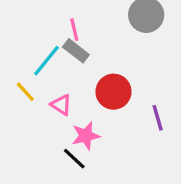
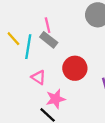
cyan line: (47, 61) -> (28, 47), turned -30
yellow line: (25, 92) -> (13, 39), moved

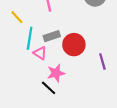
gray rectangle: (49, 40) -> (52, 36), moved, turned -56
cyan line: (28, 47) -> (30, 38), moved

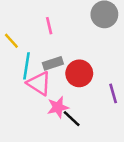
pink triangle: (40, 53) -> (39, 83), size x1.5
black line: (49, 88) -> (72, 119), moved

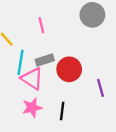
pink star: (58, 107) -> (32, 108), moved
black line: (72, 119) -> (62, 111), turned 54

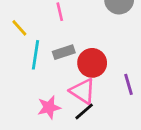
pink triangle: (32, 79) -> (83, 91), moved
black line: (62, 111) -> (84, 111), turned 42

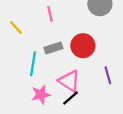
cyan line: (36, 55) -> (33, 64), moved
red circle: (92, 63) -> (83, 46), moved

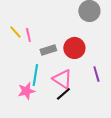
pink line: (50, 14) -> (28, 35), moved
cyan line: (33, 64) -> (35, 75), moved
pink star: (41, 95) -> (26, 91), moved

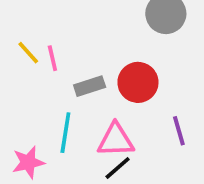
pink triangle: (62, 79) -> (116, 140), turned -35
pink star: (26, 91) -> (28, 162), moved

